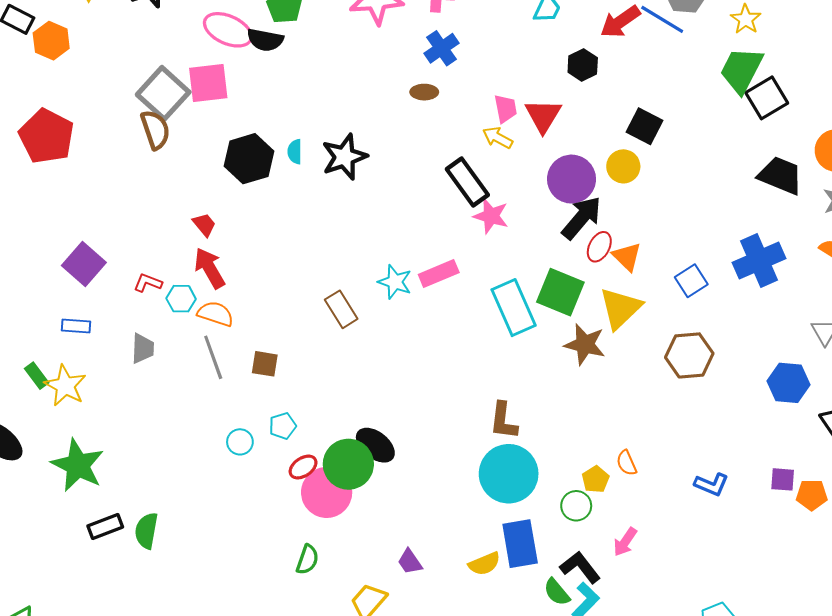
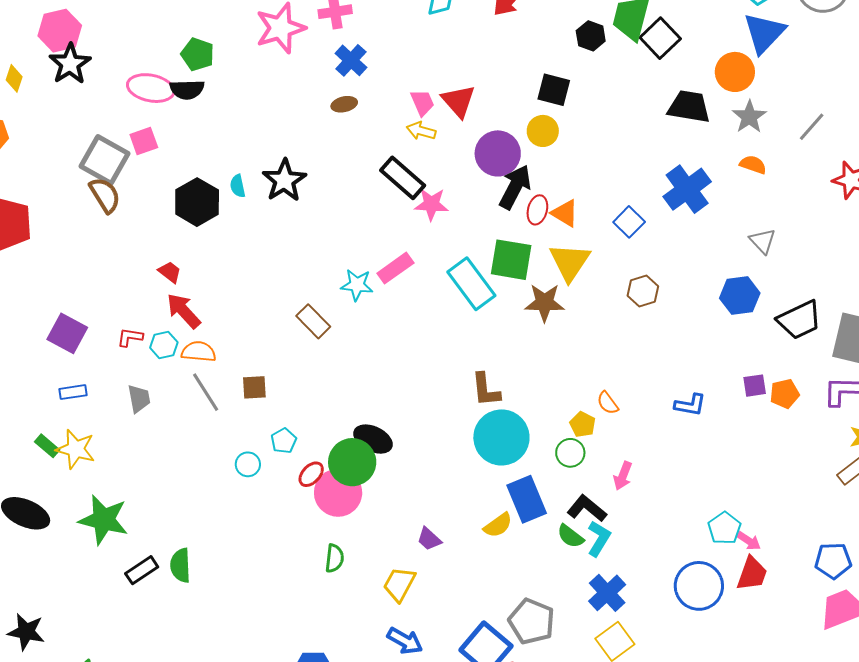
black hexagon: (583, 65) -> (591, 36), moved
pink square: (208, 83) -> (144, 141), size x0.7
brown hexagon: (689, 355) -> (643, 291), size x0.7

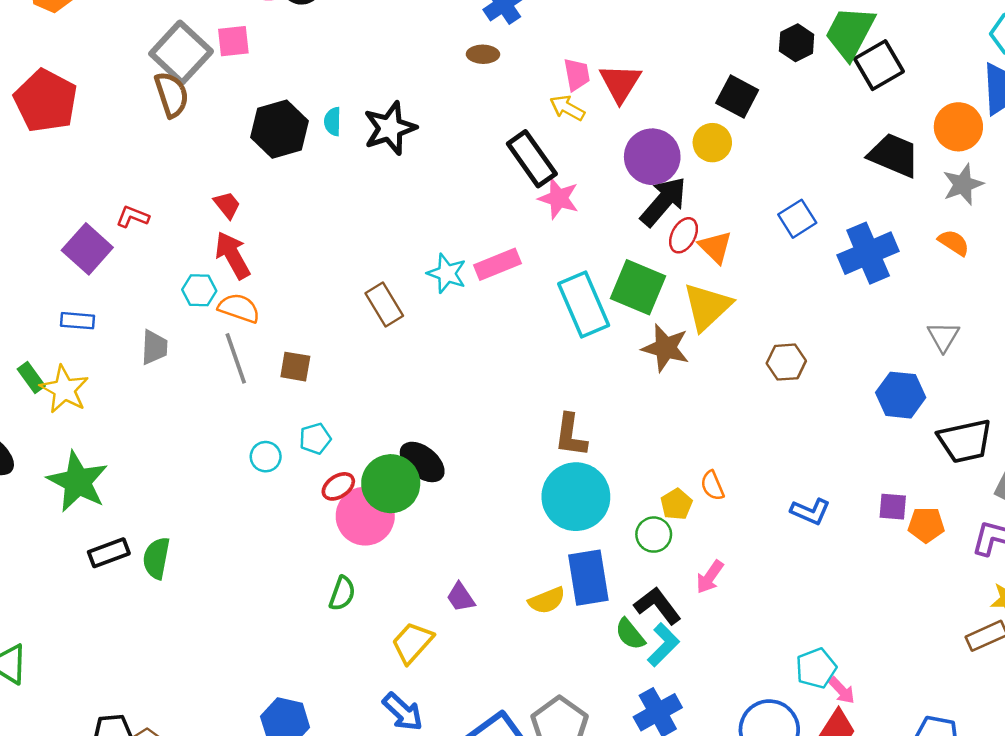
blue square: (629, 222) -> (797, 219), moved
red L-shape: (130, 337) -> (133, 217), moved

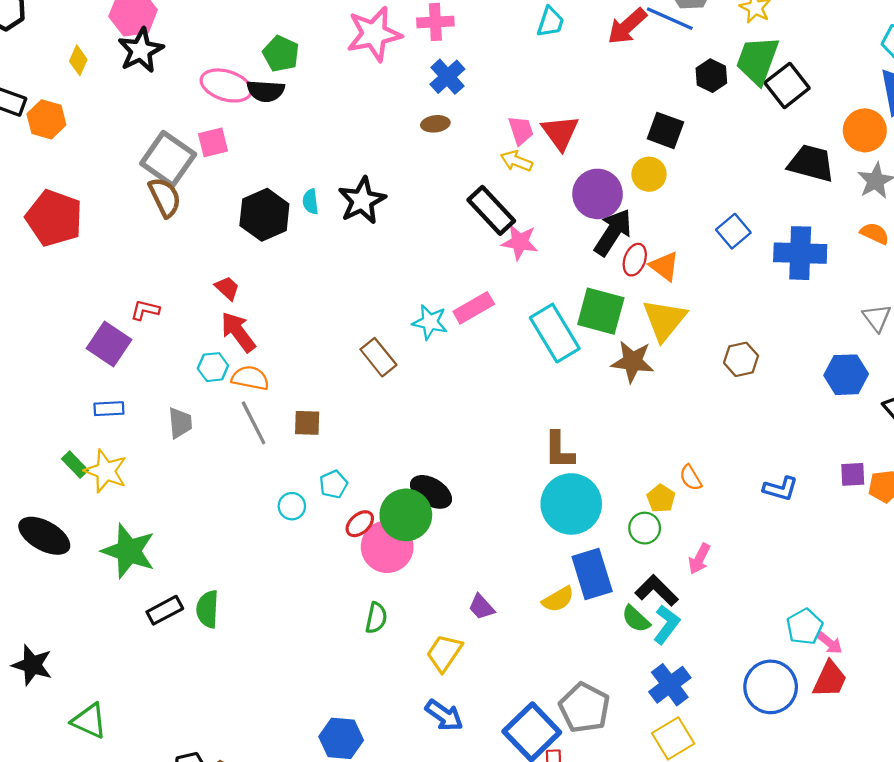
blue cross: (868, 253) -> (800, 253), turned 33

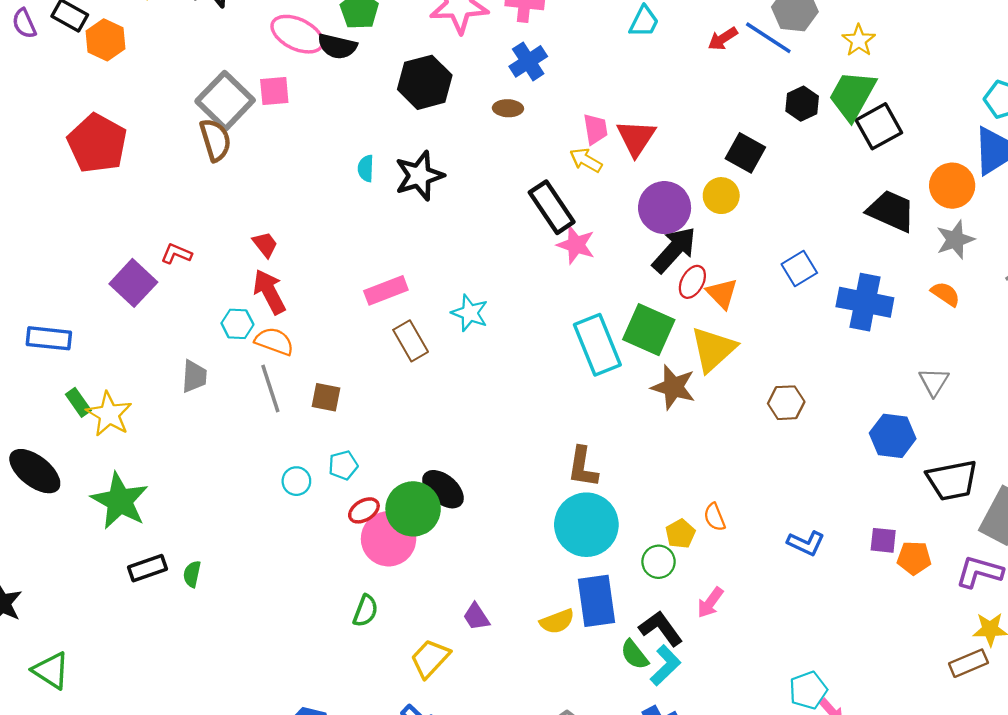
red arrow: (627, 26) -> (723, 39), size x0.7
black hexagon: (264, 215) -> (425, 82), moved
pink rectangle: (474, 308) -> (386, 290), moved
blue rectangle: (109, 409) -> (49, 338), moved, size x1.4
green semicircle: (208, 609) -> (192, 574), size x0.7

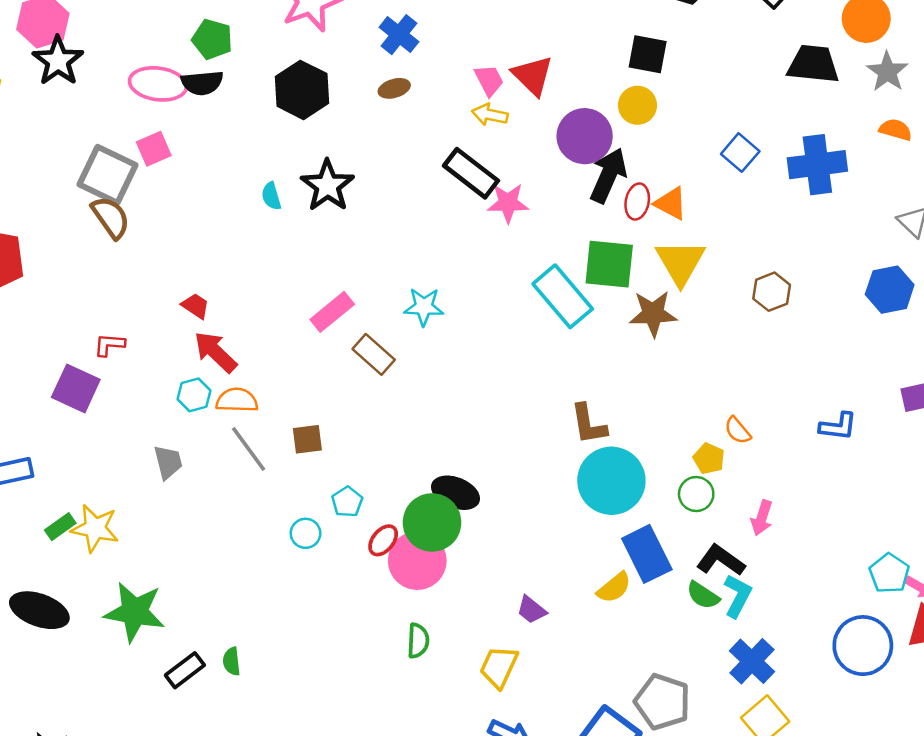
green rectangle: (78, 402) -> (60, 527), turned -72

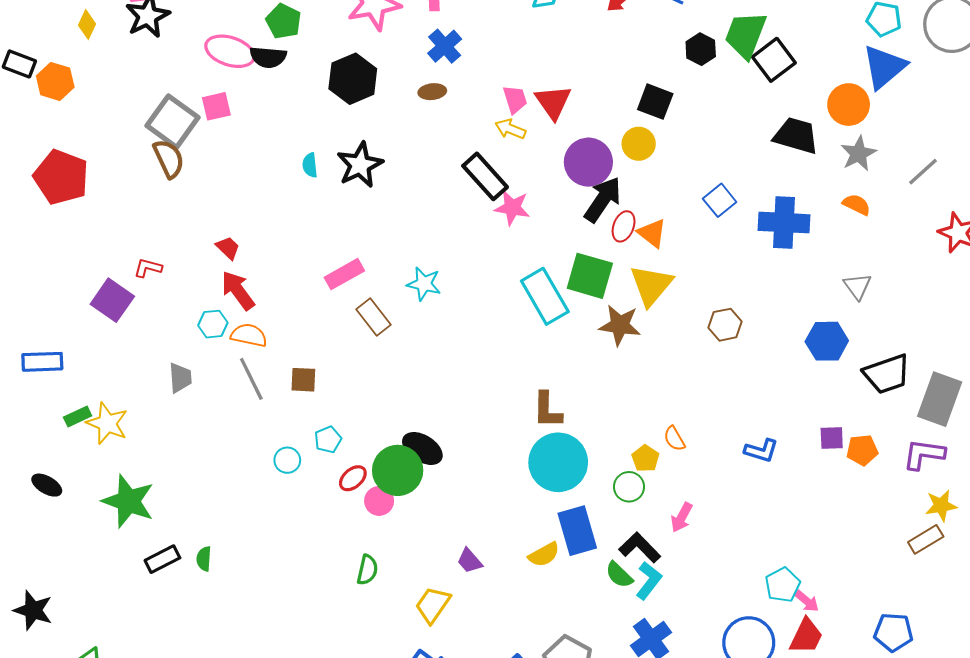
pink circle: (417, 561) -> (379, 501), size x0.6
black ellipse: (39, 610) -> (47, 485), size x0.6

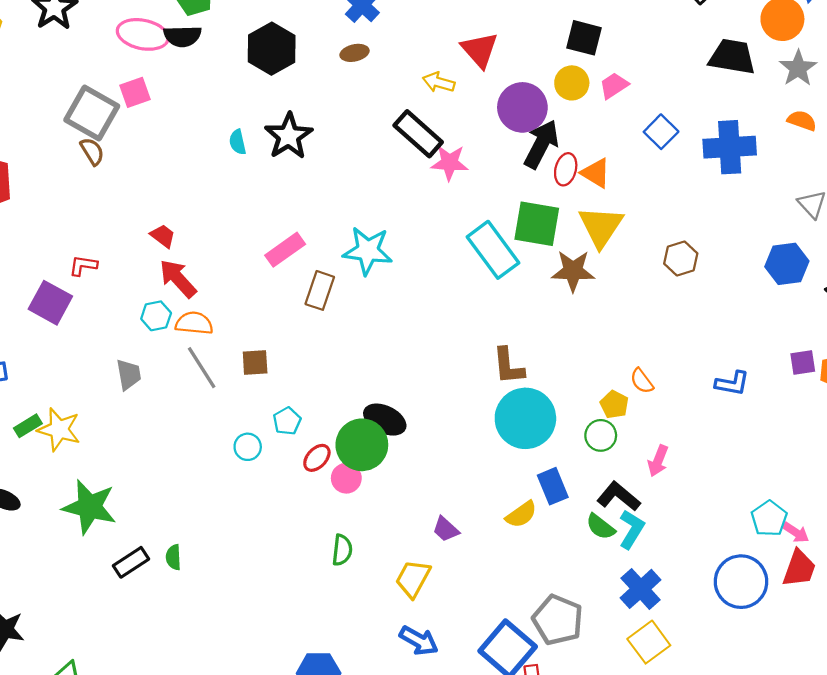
pink trapezoid: (515, 99) -> (614, 86), moved, turned -100
brown semicircle: (169, 159) -> (92, 151), size x0.7
cyan star: (424, 284) -> (368, 251), size x1.4
brown rectangle: (373, 317) -> (320, 290), turned 63
blue rectangle: (577, 531) -> (553, 486), size x0.7

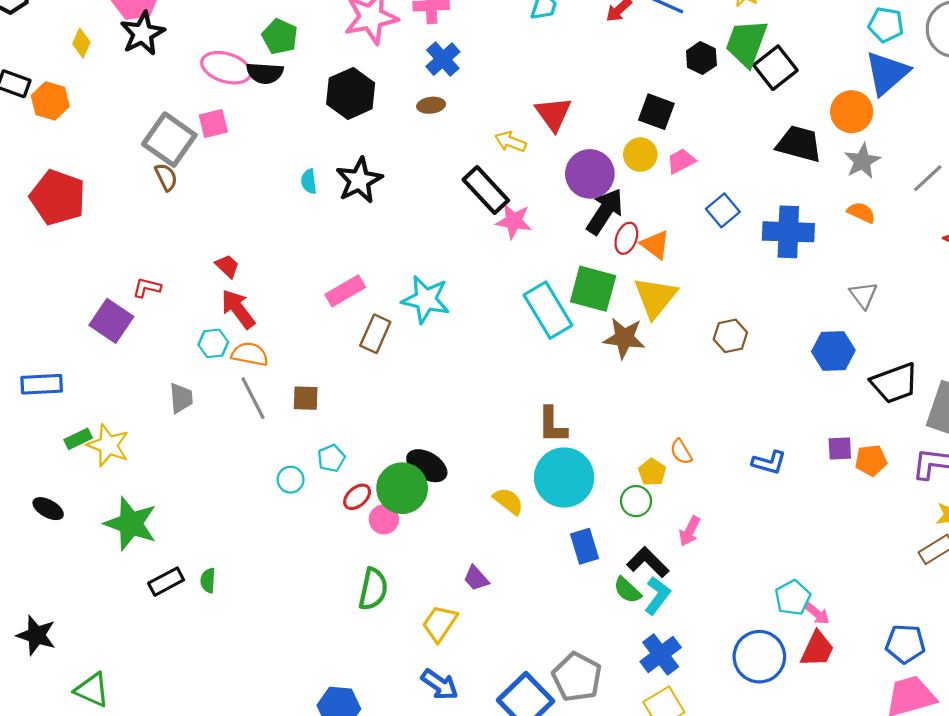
yellow semicircle: (521, 514) -> (508, 501), moved, turned -112
green semicircle: (342, 550) -> (373, 589), size x1.4

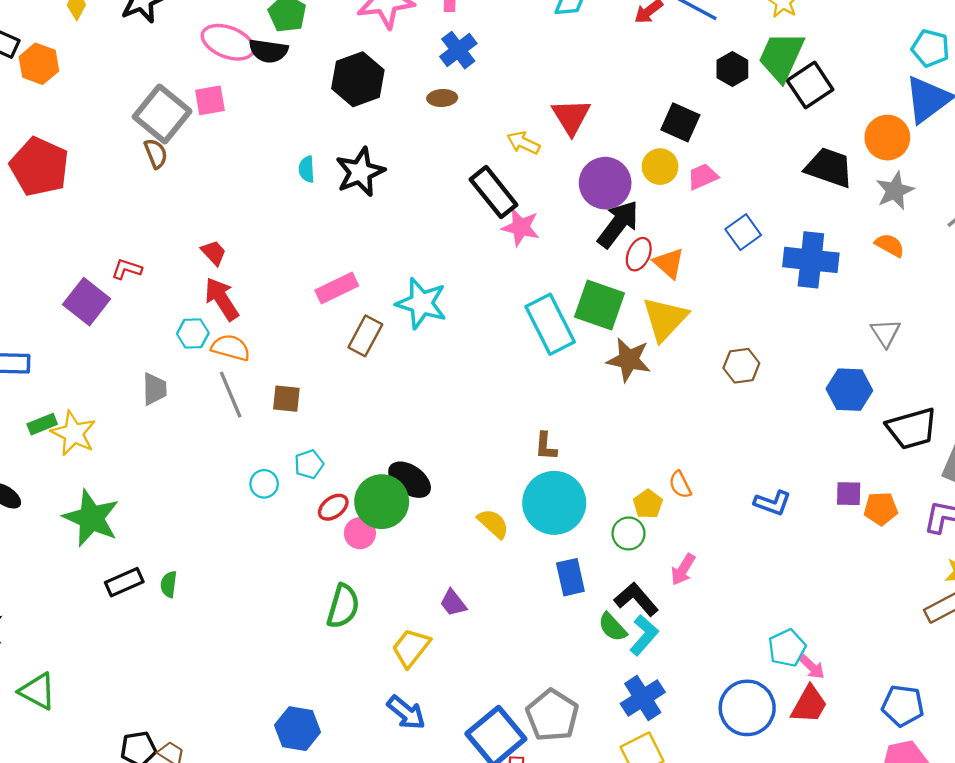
brown L-shape: (552, 425) -> (546, 446), size x0.7

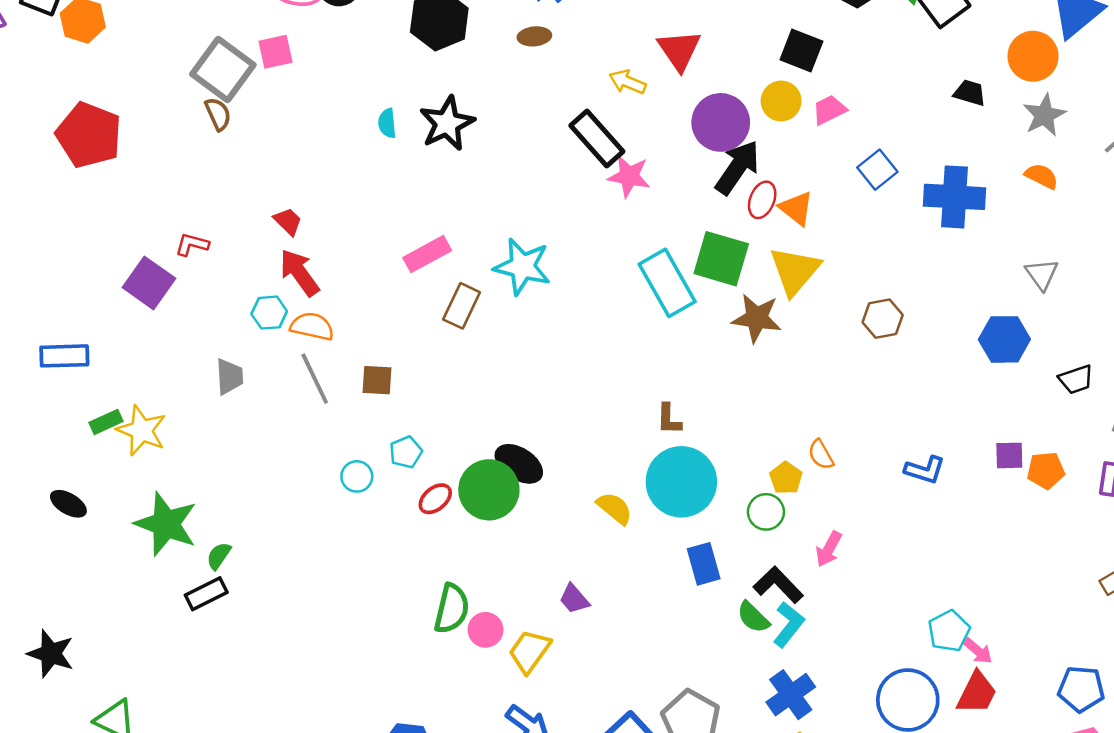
black trapezoid: (829, 168) -> (970, 93), size x0.6
black trapezoid: (912, 429) -> (1076, 379), size x0.6
pink circle: (360, 533) -> (485, 630), moved
green semicircle: (169, 584) -> (219, 556), moved, turned 30

